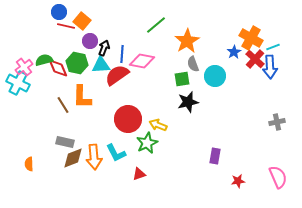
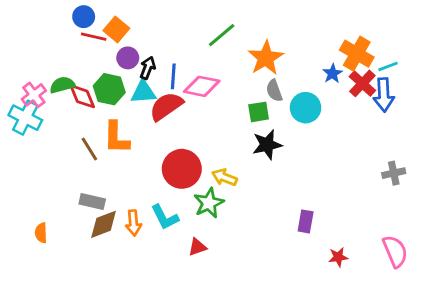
orange arrow: (94, 157) -> (133, 223), size x0.7

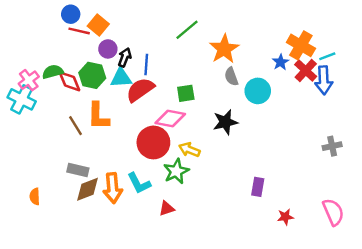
pink diamond: (202, 86) -> (170, 119), moved
green square: (259, 112) -> (186, 93), moved
orange arrow: (133, 223) -> (113, 188), size x1.4

